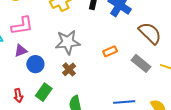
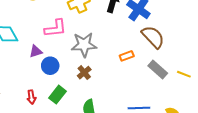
pink L-shape: (22, 26) -> (55, 28), moved
brown semicircle: (150, 33) -> (153, 37), moved

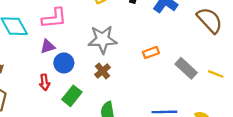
pink L-shape: (55, 28) -> (54, 18), moved
brown semicircle: (153, 37) -> (210, 20), moved
red arrow: (31, 97) -> (45, 82), moved

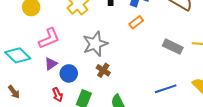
orange rectangle: (151, 53) -> (136, 22), moved

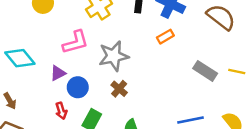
pink L-shape: (49, 38) -> (75, 42), moved

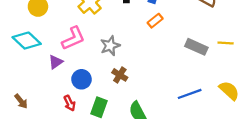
gray star: (114, 56) -> (110, 46), size x0.7
cyan diamond: (20, 58) -> (27, 41), moved
purple triangle: (58, 73) -> (56, 62), moved

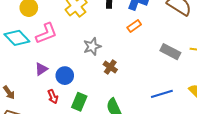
pink L-shape: (73, 38) -> (46, 33), moved
purple triangle: (56, 62) -> (41, 69), moved
brown cross: (120, 75) -> (110, 67), moved

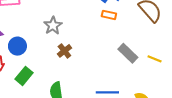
orange rectangle: (134, 26) -> (109, 15), moved, turned 32
gray star: (92, 46) -> (53, 26), turned -30

